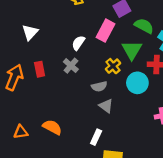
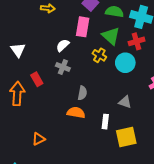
white semicircle: (78, 43) -> (63, 45), turned 32
gray semicircle: (99, 86) -> (82, 93), moved, turned -48
gray triangle: (106, 106) -> (125, 102), moved
orange semicircle: (52, 127) -> (76, 113), moved

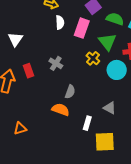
white semicircle: (63, 45) -> (60, 22), moved, turned 120

